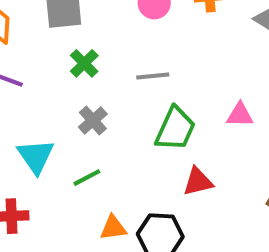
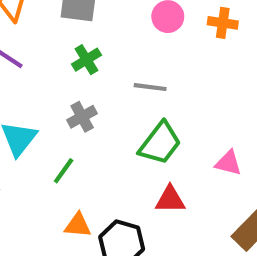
pink triangle: (240, 115) -> (228, 163), moved
green line: (87, 178) -> (64, 171), turned -40

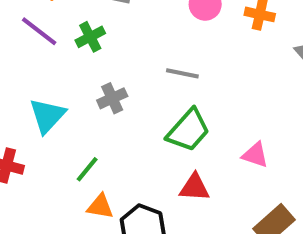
green cross: (86, 60) -> (90, 37), moved
green line: (64, 171) -> (87, 169), moved

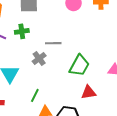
green cross: (90, 37) -> (22, 31), turned 32
gray line: (182, 73) -> (53, 43), moved

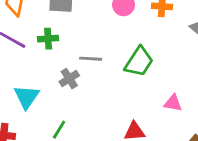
green trapezoid: (79, 66) -> (139, 62), moved

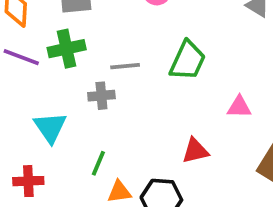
green cross: (48, 39) -> (67, 49), size x1.4
gray cross: (69, 79) -> (101, 96), turned 36

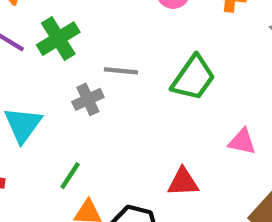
green cross: (67, 49) -> (58, 39), turned -30
gray cross: (101, 96) -> (88, 99), turned -30

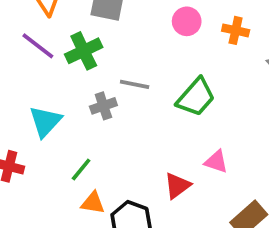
pink triangle: (242, 142) -> (216, 162), moved
red triangle: (183, 182) -> (177, 186), turned -40

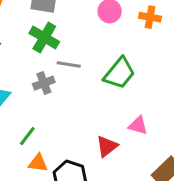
green cross: (84, 51) -> (44, 37), moved, turned -32

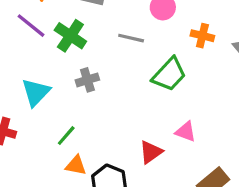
orange cross: (150, 17) -> (202, 36), moved
green cross: (44, 37) -> (70, 36), moved
gray line: (69, 65) -> (131, 38), moved

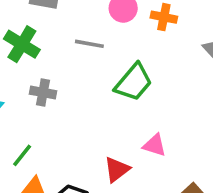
orange cross: (202, 36) -> (164, 17), moved
gray cross: (87, 80) -> (43, 92), turned 30

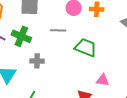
green trapezoid: (134, 82) -> (86, 48), turned -100

